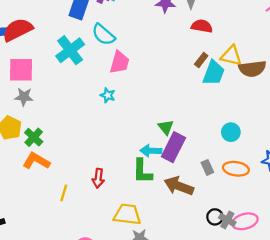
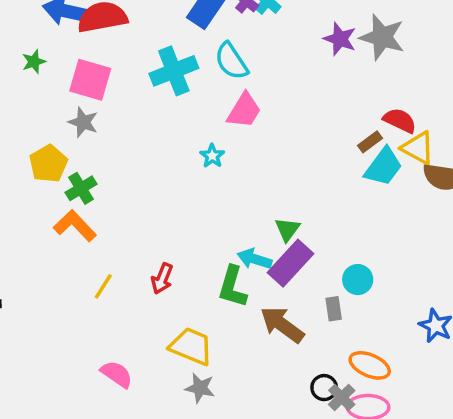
red semicircle: (202, 26) -> (400, 120), moved
cyan circle: (231, 132) -> (358, 280), moved
orange ellipse: (236, 169) -> (370, 365), moved

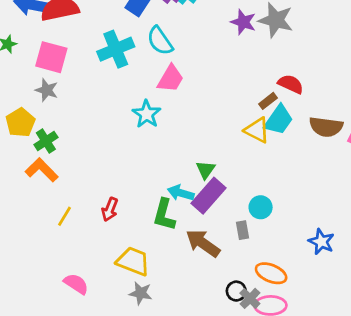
yellow triangle: (418, 148) -> (257, 130), moved
cyan star: (212, 156) -> (147, 114), size x1.5

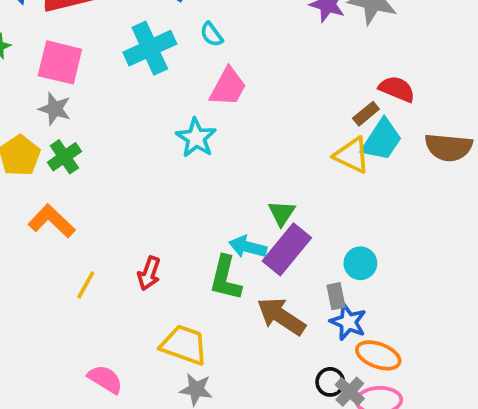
cyan semicircle: (160, 41) -> (211, 34), size x0.6
green cross: (46, 141) -> (64, 157), moved
blue star: (321, 242) -> (348, 322), moved

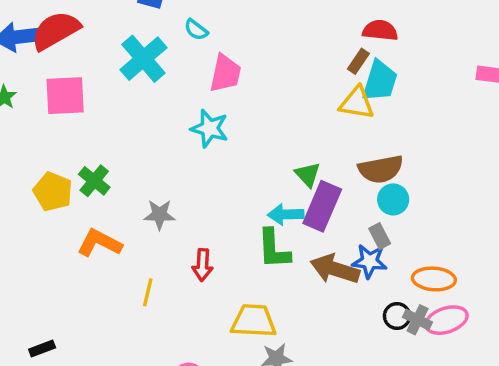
gray star: (55, 109) -> (160, 215), moved
brown semicircle: (449, 147) -> (381, 169), moved
blue star: (348, 322) -> (370, 261), moved

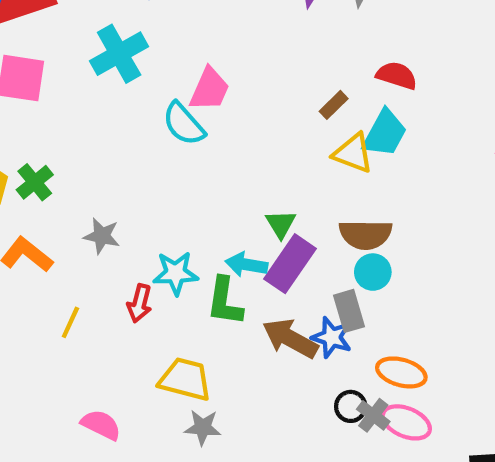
cyan semicircle: (196, 30) -> (184, 124), moved, size x1.6
brown rectangle: (358, 61) -> (334, 105), moved
cyan star: (210, 128) -> (176, 273), moved, turned -30
gray rectangle: (380, 236) -> (349, 311), size x1.4
pink ellipse: (446, 320) -> (406, 422), turned 30

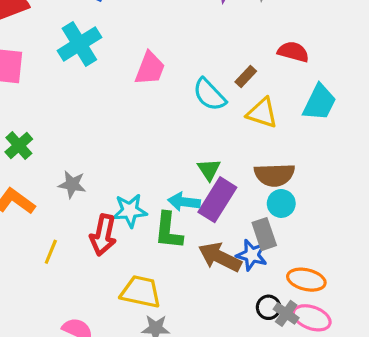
cyan semicircle: (184, 124) -> (209, 95), moved
cyan trapezoid: (385, 133) -> (320, 102), moved
red arrow: (139, 303) -> (103, 235), size x1.4

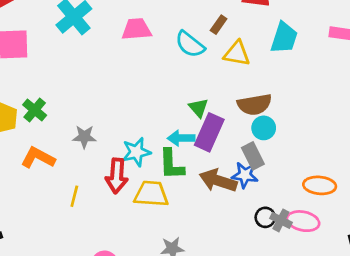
pink trapezoid: (150, 68) -> (136, 29), turned -108
orange ellipse: (306, 280) -> (320, 185), moved
yellow trapezoid: (141, 292) -> (151, 194), moved

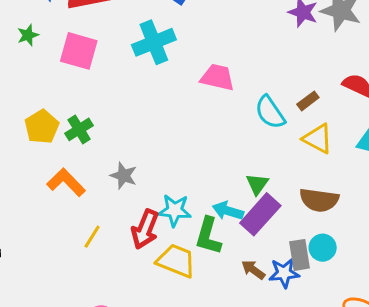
cyan circle: (264, 128) -> (323, 248), moved
blue star: (245, 175) -> (284, 273), turned -30
brown arrow: (218, 181) -> (253, 270), size x0.6

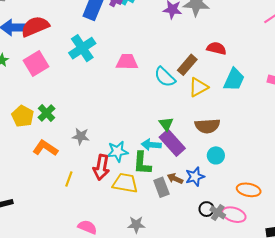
pink square: (79, 51) -> (36, 63), turned -35
brown rectangle: (308, 101) -> (187, 65), size x1.5
yellow triangle: (318, 139) -> (198, 87), turned -45
purple rectangle: (260, 214) -> (172, 143), turned -72
gray rectangle: (299, 255) -> (161, 187), moved

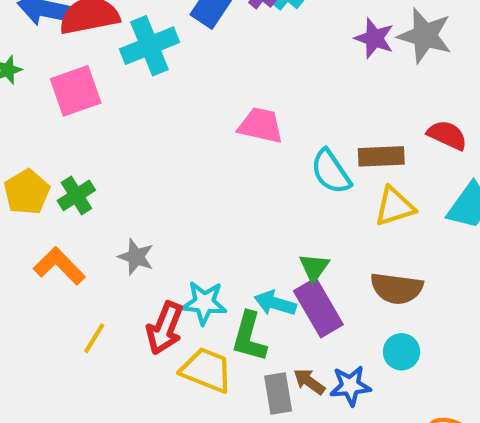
cyan cross: (82, 48) -> (149, 46), moved
brown rectangle: (187, 65) -> (381, 156), turned 35

